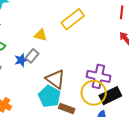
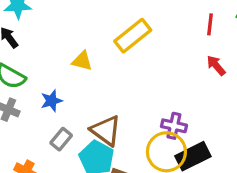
gray rectangle: (32, 56) -> (61, 139), moved
purple cross: (98, 76) -> (174, 126), size x0.7

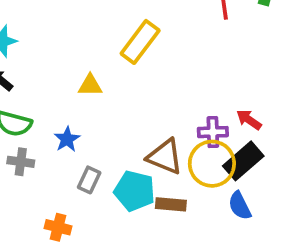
red arrow: (216, 65) -> (249, 120), moved
brown triangle: (106, 131) -> (165, 157), moved

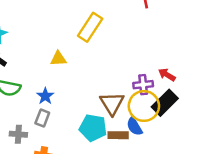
brown triangle: (165, 157) -> (112, 103), turned 40
gray cross: (21, 162) -> (18, 134), moved
gray rectangle: (89, 180) -> (42, 118), moved
blue semicircle: (240, 206) -> (134, 126), moved

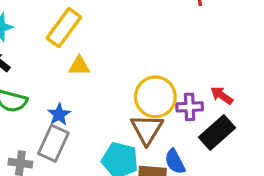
yellow rectangle: (90, 27) -> (64, 28), moved
yellow circle: (144, 106) -> (155, 97), moved
gray rectangle: (42, 118) -> (53, 143), size x1.5

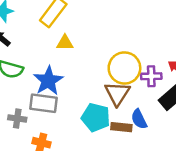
blue star: (59, 114) -> (48, 81), size x1.6
gray rectangle: (53, 143) -> (44, 103), turned 72

